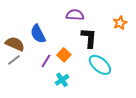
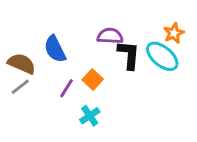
purple semicircle: (75, 15) -> (110, 36), moved
cyan ellipse: (100, 65) -> (162, 56), moved

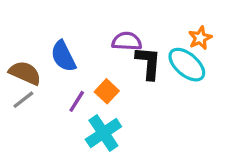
cyan cross: (90, 116) -> (103, 133), size x1.5

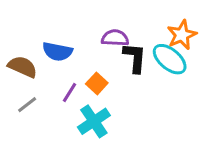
orange star: (200, 38) -> (182, 35), size x1.4
blue semicircle: (63, 56) -> (57, 52), turned -52
gray line: (23, 100) -> (27, 105), moved

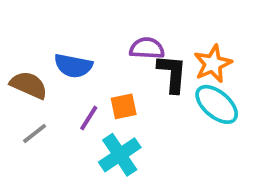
orange star: (182, 35) -> (213, 64), moved
cyan ellipse: (170, 59) -> (217, 104), moved
orange square: (97, 83) -> (124, 106), turned 35

